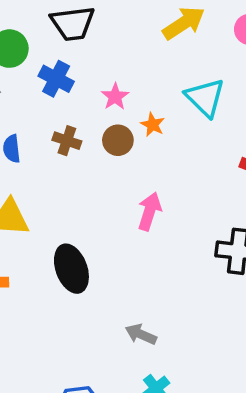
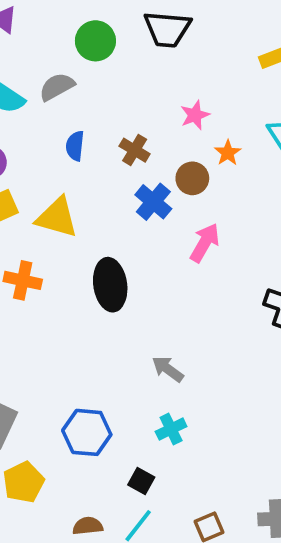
blue cross: (56, 79) -> (153, 202), moved
brown circle: (118, 140) -> (192, 178), moved

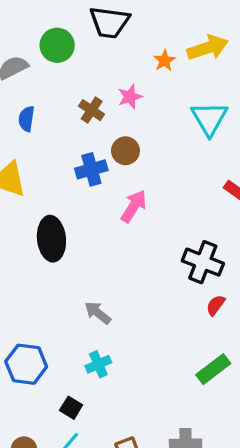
green circle: (95, 41) -> (57, 45), moved
brown cross: (135, 150) -> (92, 110), moved
orange star: (228, 153) -> (164, 61), moved
blue cross: (153, 202) -> (91, 169), turned 32

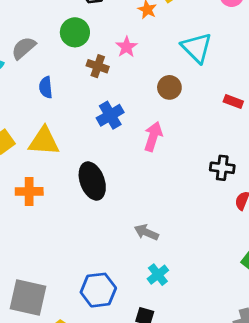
green circle: (57, 45) -> (75, 32), moved
brown circle: (125, 151) -> (169, 87), moved
black cross: (203, 262) -> (222, 168), size x0.7

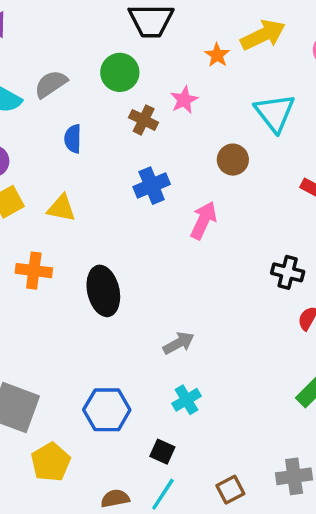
yellow triangle: (44, 141) -> (61, 208), size x0.7
black ellipse: (92, 181) -> (103, 291), moved
gray arrow: (146, 232) -> (179, 343), turned 120

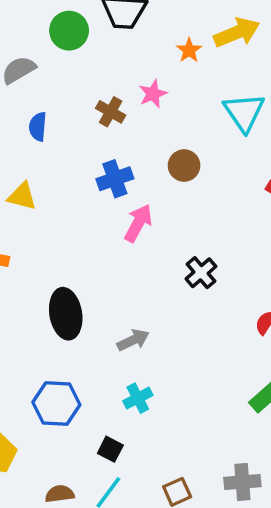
green circle: (120, 72) -> (69, 31), moved
brown circle: (233, 160) -> (184, 166), moved
pink arrow: (204, 220) -> (138, 223), moved
black cross: (288, 272) -> (201, 273), moved, turned 32
black ellipse: (103, 291) -> (66, 314), moved

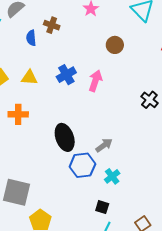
brown cross: (111, 112) -> (52, 25), moved
blue cross: (115, 179) -> (66, 75), moved
black cross: (201, 273) -> (149, 100), moved
blue hexagon: (56, 404) -> (82, 165), moved

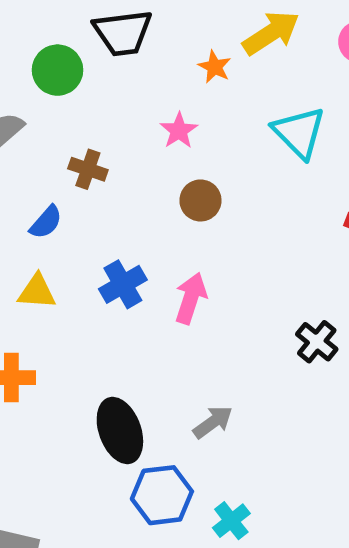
blue semicircle: (31, 38) -> (46, 222), moved, turned -133
brown circle: (115, 45) -> (200, 200), moved
gray arrow: (104, 145) -> (213, 422), moved

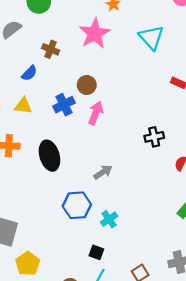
pink star: (179, 131) -> (95, 33), size x1.8
brown circle: (200, 200) -> (87, 85), moved
black cross: (317, 342) -> (154, 137), turned 36
black ellipse: (120, 431) -> (50, 156), moved

